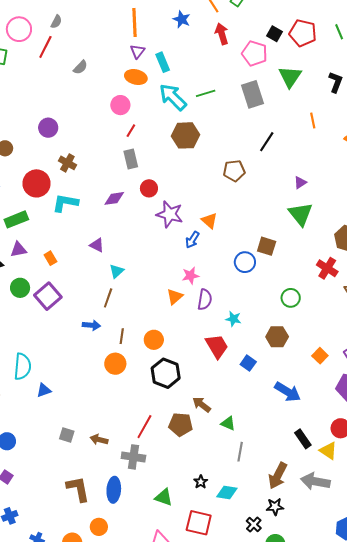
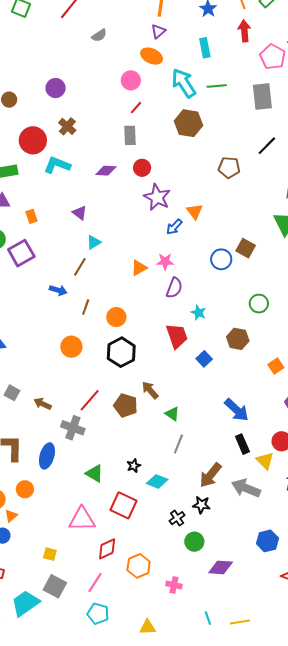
cyan rectangle: (163, 62) -> (205, 48), moved
orange triangle: (175, 297) -> (139, 268), moved
orange circle: (115, 364) -> (71, 347), moved
blue arrow: (288, 392) -> (236, 410), moved

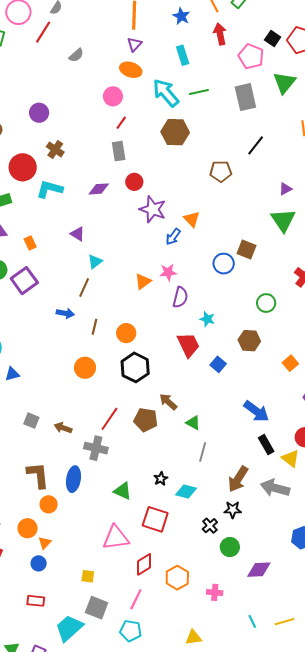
orange circle: (25, 489) -> (49, 504), moved
cyan pentagon: (98, 614) -> (131, 631), moved

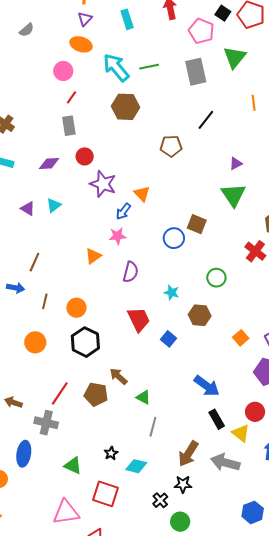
cyan rectangle: (183, 55) -> (127, 19), moved
cyan triangle: (95, 261) -> (54, 205), moved
pink star: (168, 272) -> (117, 236), moved
cyan star: (207, 319) -> (172, 293), moved

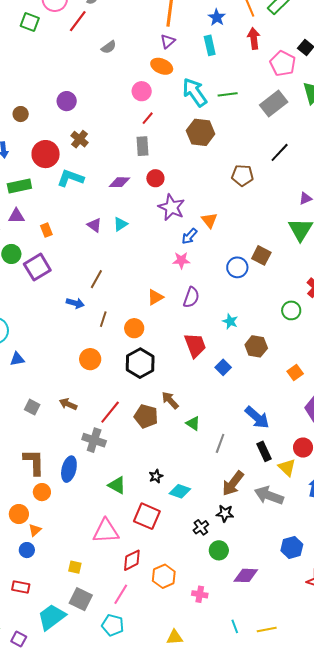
gray rectangle: (196, 72) -> (274, 103), turned 60
orange triangle: (93, 256) -> (155, 297), moved
green circle: (216, 278) -> (291, 310), moved
brown arrow: (13, 402) -> (68, 404), moved
gray line: (153, 427) -> (220, 443), moved

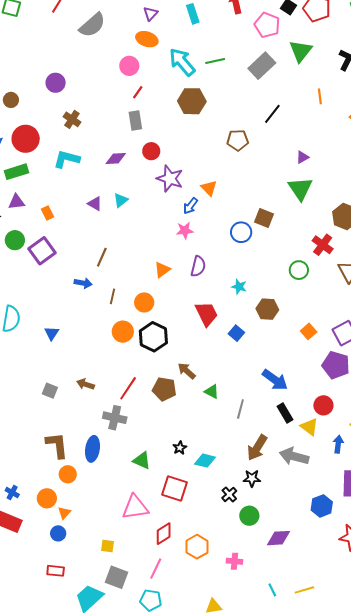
gray semicircle: (109, 47) -> (92, 25), size x1.8
red circle: (46, 154) -> (26, 139), moved
blue triangle: (17, 359) -> (52, 333), moved, turned -42
orange circle: (90, 359) -> (123, 332), moved

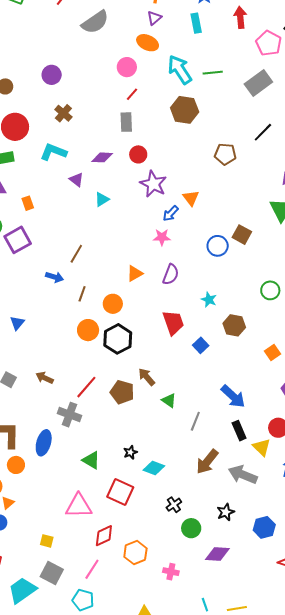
purple triangle: (95, 204) -> (76, 180), moved
black star: (252, 478) -> (226, 512), moved, turned -30

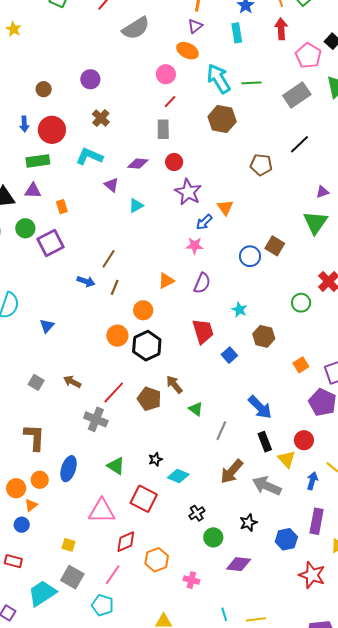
brown line: (82, 294) -> (115, 287), moved
blue ellipse: (44, 443) -> (69, 469), moved
orange circle: (16, 465) -> (40, 480), moved

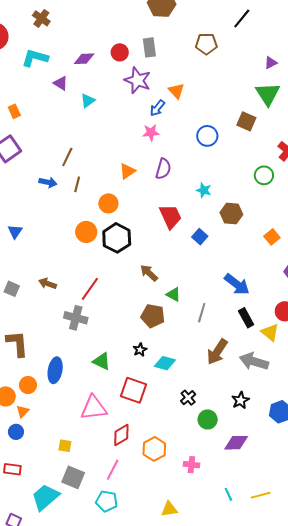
gray rectangle: (163, 129) -> (149, 47), moved
brown square: (275, 246) -> (246, 121), moved
brown pentagon: (149, 399) -> (153, 316), moved

